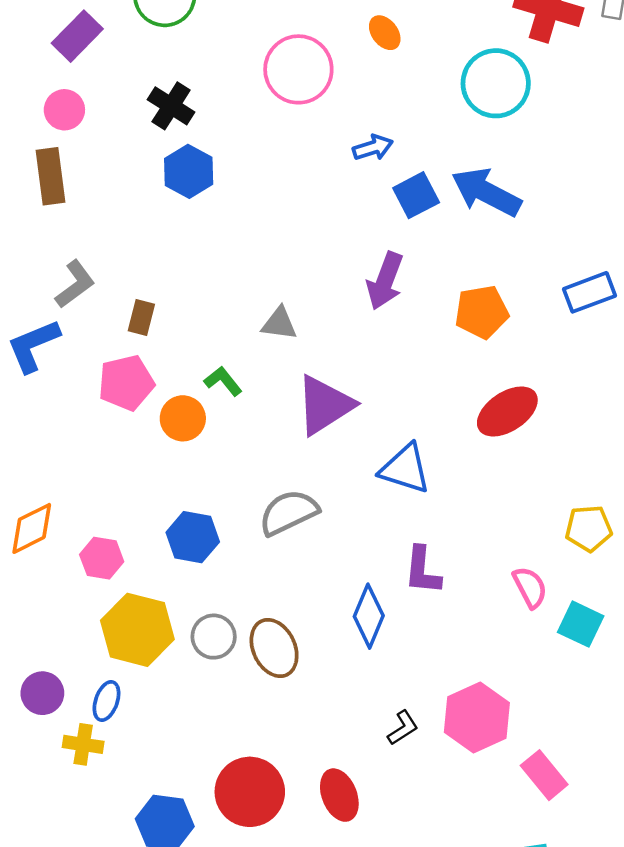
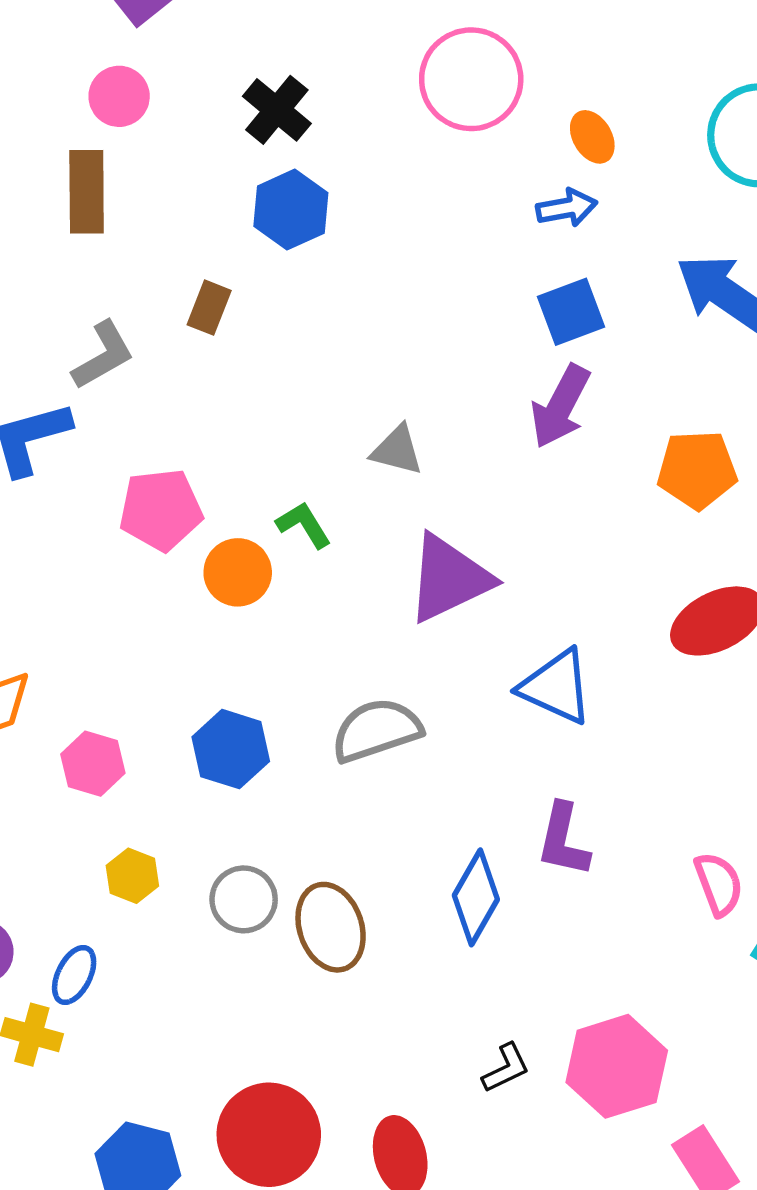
orange ellipse: (385, 33) -> (592, 137), moved
blue square: (416, 195) -> (571, 312), moved
brown rectangle: (141, 317) -> (209, 308), moved
yellow hexagon: (137, 630) -> (132, 876), size x0.5

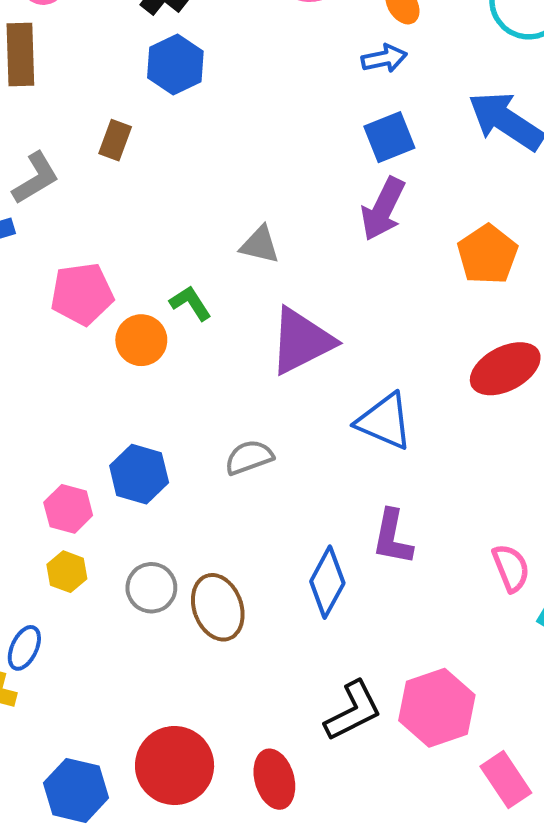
orange pentagon: (697, 470) -> (487, 255), turned -30
gray semicircle: (376, 730) -> (249, 457), size x0.7
pink hexagon: (93, 764) -> (68, 509), moved
black L-shape: (506, 1068) -> (353, 711), size x1.6

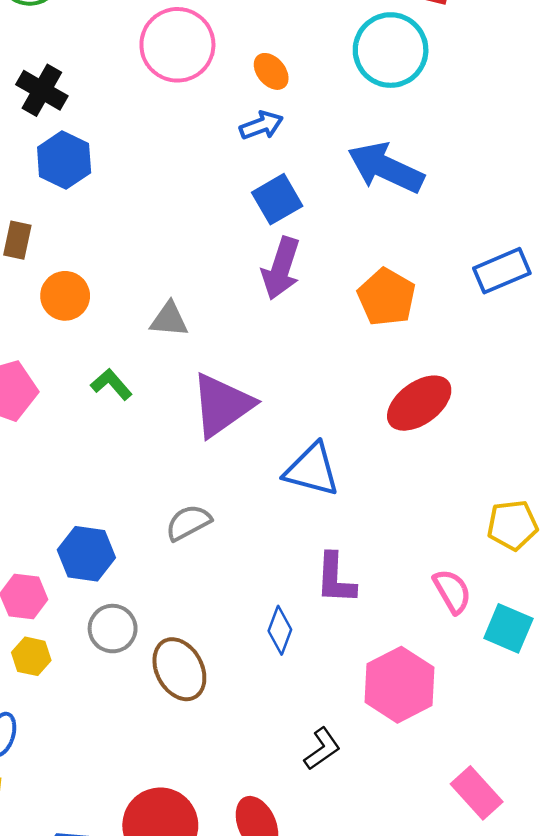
orange circle: (141, 340) -> (65, 296), moved
blue diamond: (327, 582) -> (280, 630), size x0.7
gray circle: (151, 588) -> (113, 629), moved
pink hexagon: (437, 708) -> (399, 685), moved
black L-shape: (353, 711) -> (322, 749), size x0.7

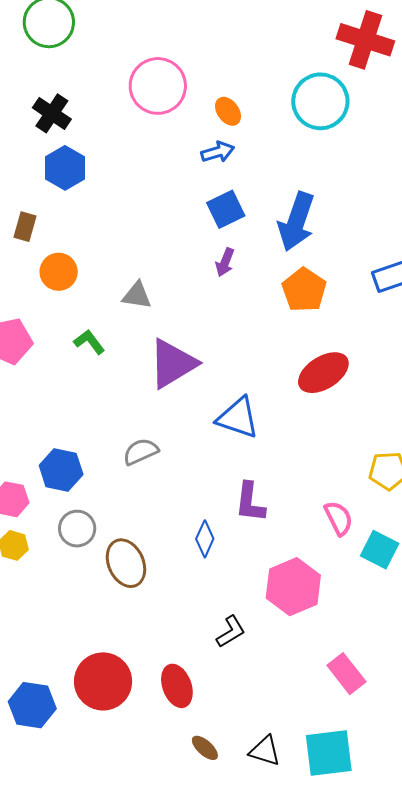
blue arrow: (386, 168) -> (296, 222), moved, turned -100
purple arrow: (281, 268) -> (225, 262), size x0.6

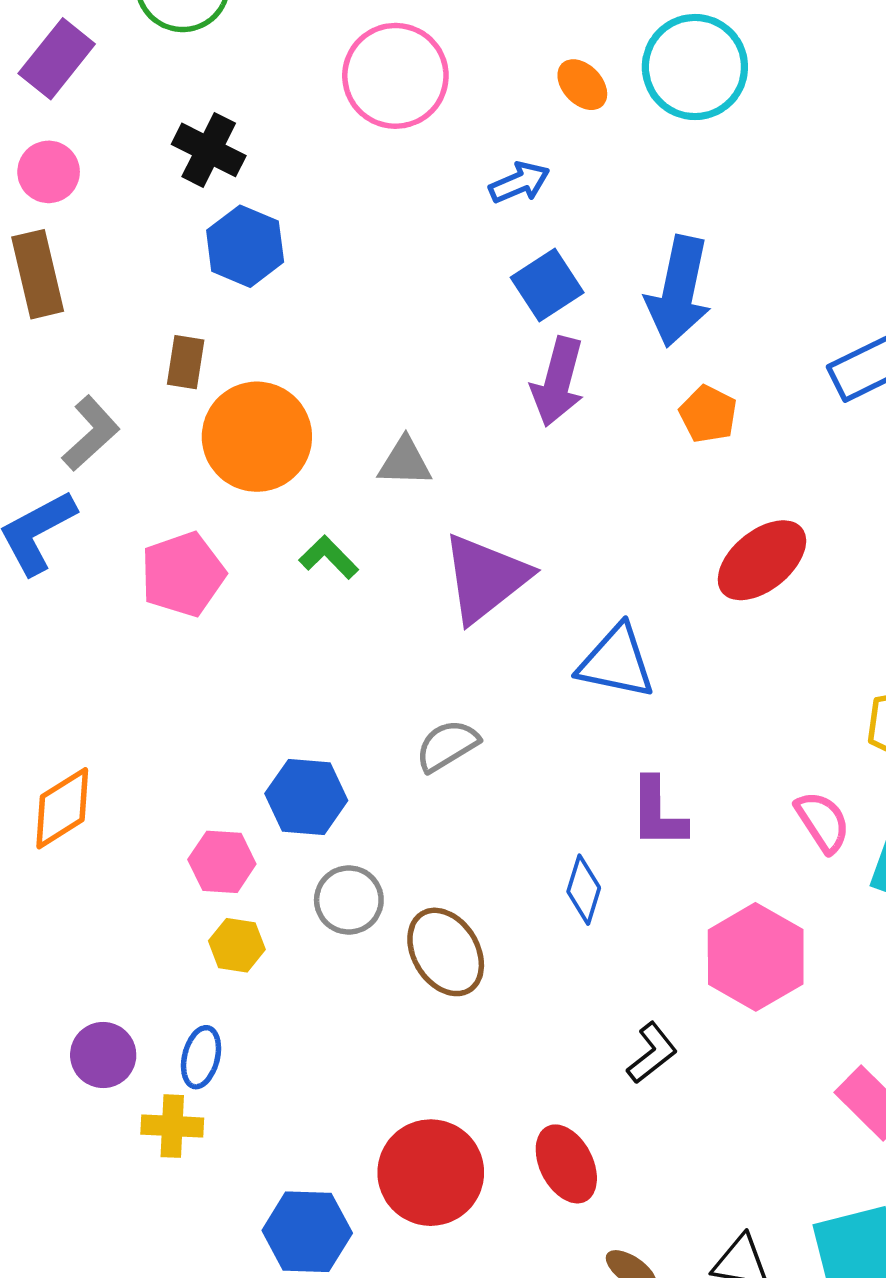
orange ellipse: (228, 111) -> (582, 85), moved
purple arrow: (225, 262) -> (558, 382), size x1.6
orange circle: (59, 272) -> (257, 437), size x1.6
orange pentagon: (304, 290) -> (708, 414), size x0.7

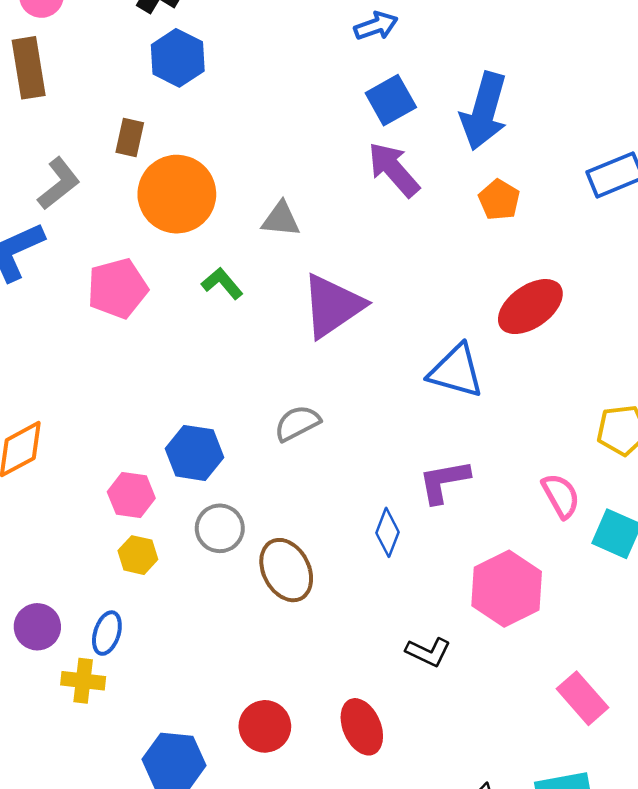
purple arrow: (558, 382) -> (394, 170), turned 120
blue triangle: (616, 662) -> (456, 371), moved
purple L-shape: (658, 813) -> (444, 481), turned 76
black L-shape: (652, 1053) -> (428, 652), turned 60
red circle: (431, 1173) -> (265, 726), size x0.7

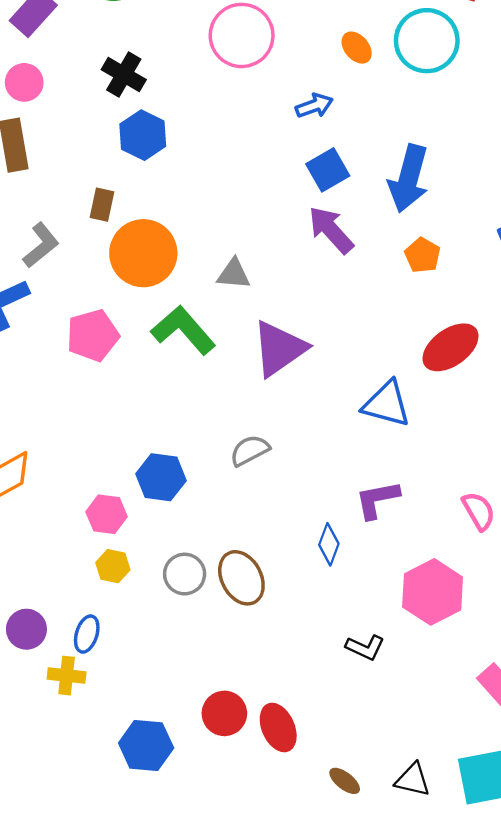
green L-shape: (222, 283) -> (183, 330), size x1.8
gray circle: (220, 528) -> (185, 574), moved
red ellipse: (362, 727) -> (278, 728), moved

